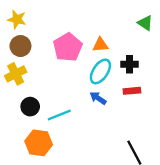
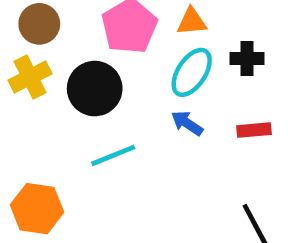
red rectangle: (132, 91) -> (254, 130), moved
black circle: (30, 107) -> (95, 89), moved, size x1.5
orange hexagon: (39, 143) -> (37, 209), moved

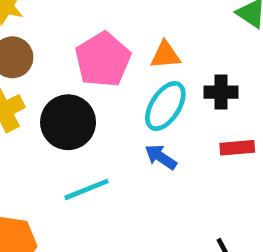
red rectangle: (254, 130) -> (237, 148), moved

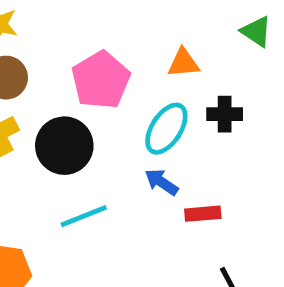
orange triangle: (165, 55) -> (183, 63), moved
red rectangle: (237, 148) -> (203, 214), moved

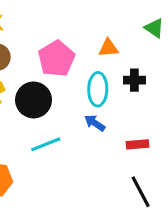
cyan ellipse: (166, 129) -> (98, 89), turned -32
red rectangle: (203, 214) -> (138, 144), moved

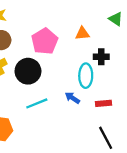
cyan ellipse: (98, 89) -> (86, 76), moved
blue arrow: (95, 123) -> (72, 98), moved

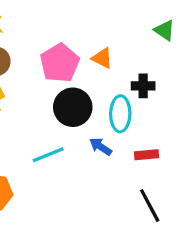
orange triangle: (82, 33) -> (102, 58), moved, turned 32
black circle: (28, 71) -> (73, 107), moved

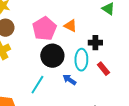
cyan line: (48, 155) -> (37, 85), turned -36
red rectangle: (146, 155) -> (103, 69), moved, turned 56

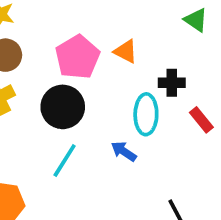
black circle: (52, 56) -> (63, 107), moved
red rectangle: (103, 69) -> (201, 120), moved

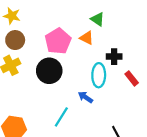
green triangle: (196, 20) -> (98, 19), moved
cyan line: (65, 161) -> (61, 117), moved

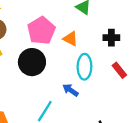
orange triangle: (87, 38) -> (70, 39), moved
black cross: (114, 57) -> (111, 38), moved

